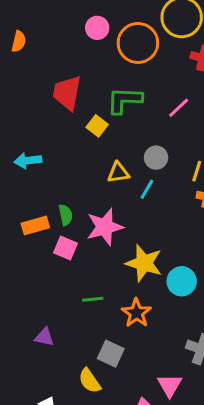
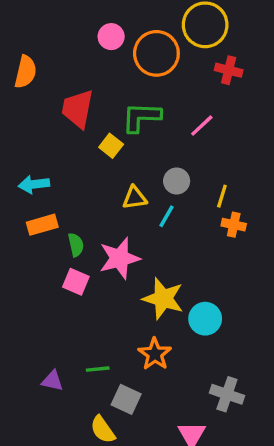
orange semicircle: (19, 41) -> (25, 72), moved, size x1.4
orange rectangle: (35, 225) -> (42, 225), moved
green line: (93, 299) -> (98, 369), moved

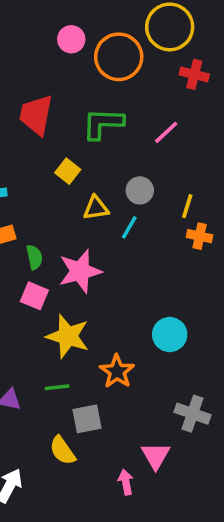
yellow square: (111, 146) -> (68, 171), moved
yellow star: (163, 299) -> (68, 336), moved
gray square: (126, 399) -> (87, 419), turned -36

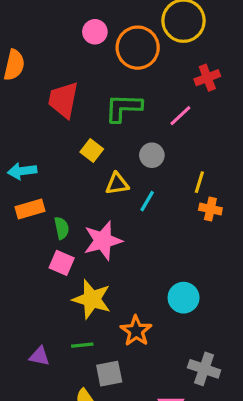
red cross: (194, 74) -> (207, 78), moved, turned -35
gray circle: (140, 190) -> (152, 155), moved

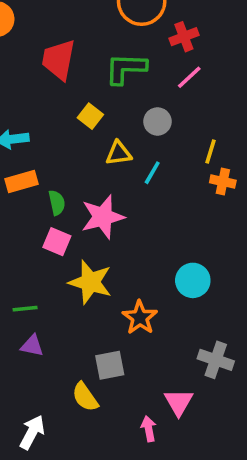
red cross: (207, 78) -> (184, 37), moved
green line: (82, 345) -> (25, 309), moved

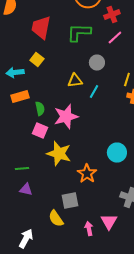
yellow square: (90, 116) -> (37, 60), moved
pink arrow: (149, 429) -> (89, 229), moved

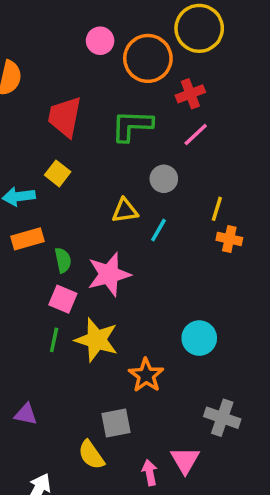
green line: (22, 169) -> (54, 340), moved, turned -72
purple triangle: (26, 190) -> (26, 414), moved

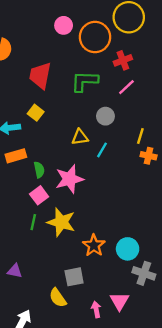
pink square: (63, 299) -> (39, 195), turned 30
cyan circle: (199, 338) -> (128, 249), moved

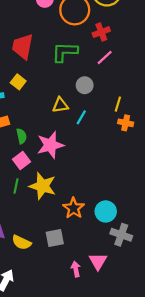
yellow semicircle: (58, 298) -> (22, 242), moved, turned -30

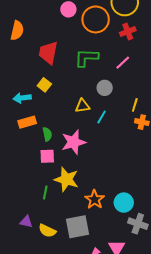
red cross: (101, 32) -> (128, 32), moved
pink square: (22, 161) -> (47, 156), turned 35
green line: (16, 186) -> (45, 192), moved
gray square: (55, 238) -> (77, 227), size x1.4

